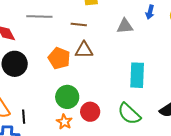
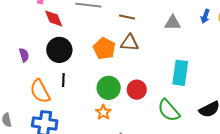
blue arrow: (150, 12) -> (205, 16), moved
red circle: (90, 112) -> (137, 90), moved
black line: (24, 117) -> (63, 80), moved

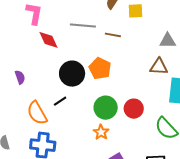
brown line: (127, 17) -> (113, 35), moved
brown triangle: (130, 43) -> (159, 67), moved
black circle: (59, 50) -> (72, 74), moved
black line: (63, 80) -> (60, 101), turned 56

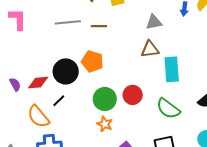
red diamond: (49, 40) -> (38, 83), moved, turned -60

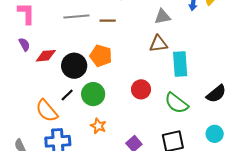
red diamond: (38, 83) -> (46, 56), moved
purple semicircle: (15, 84) -> (24, 44), moved
green circle: (105, 99) -> (93, 94), moved
orange star: (105, 124) -> (98, 126), moved

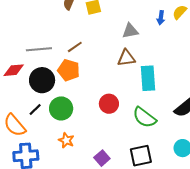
gray line: (76, 17) -> (39, 49), moved
brown line: (108, 21) -> (75, 47), moved, turned -35

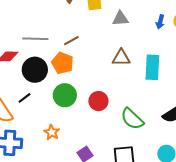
gray triangle: (130, 31) -> (120, 19), moved
cyan rectangle: (148, 78) -> (152, 67), moved
green circle: (61, 108) -> (65, 95), moved

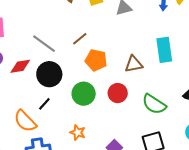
gray line: (35, 39) -> (44, 44), turned 45
brown triangle: (121, 58) -> (134, 64), moved
orange pentagon: (62, 63) -> (96, 60), moved

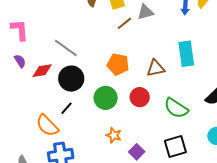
brown line: (80, 39) -> (125, 23), moved
orange star: (78, 133) -> (114, 135), moved

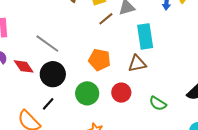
cyan rectangle: (186, 54) -> (145, 36), moved
red diamond: (42, 71) -> (24, 66), turned 65
green semicircle: (176, 108) -> (158, 103), size x0.7

